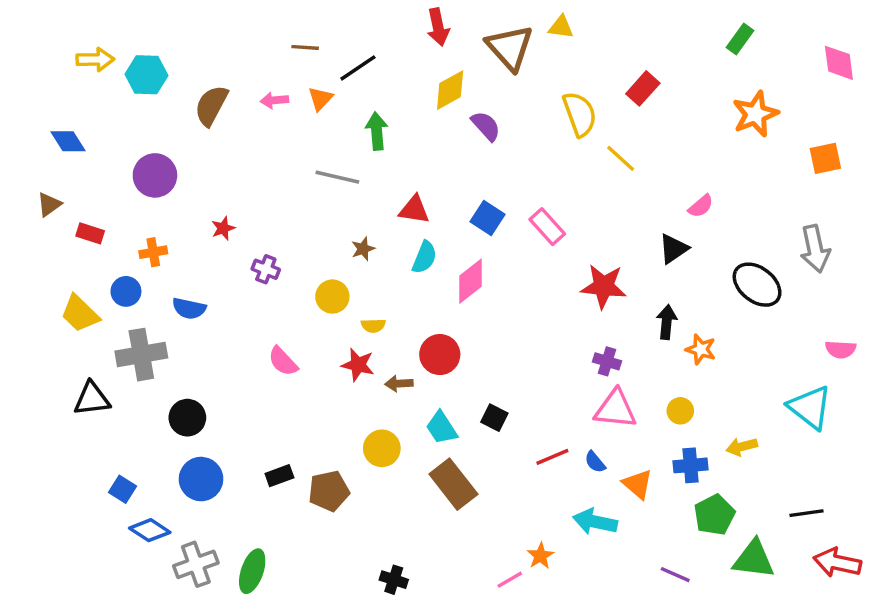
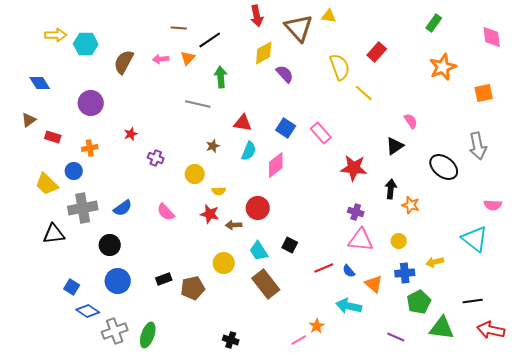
pink semicircle: (701, 206) -> (411, 121), turned -84
blue semicircle: (189, 308) -> (123, 208), moved, turned -48

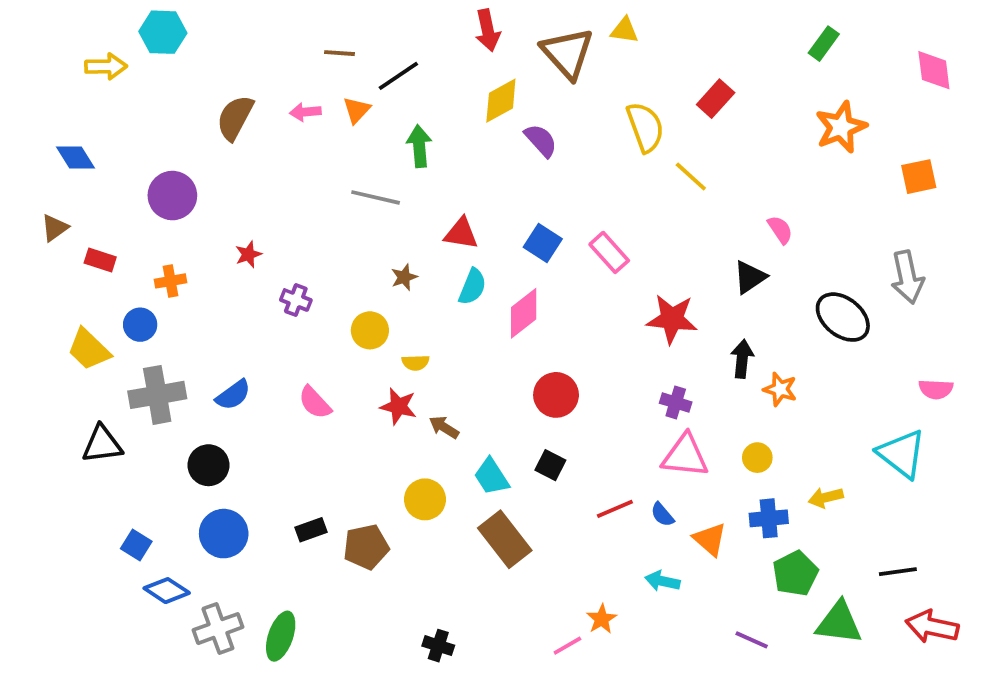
cyan hexagon: (86, 44) -> (163, 32), moved
red circle: (258, 208) -> (556, 395), moved
brown arrow: (234, 225) -> (444, 427), turned 35
cyan arrow: (349, 306) -> (662, 581), size x0.7

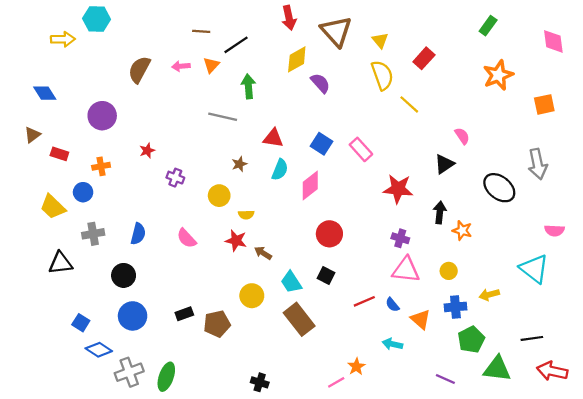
yellow triangle: (624, 30) -> (380, 40), moved, turned 42
gray cross: (157, 395) -> (93, 234), size x0.7
blue semicircle: (233, 395) -> (138, 234), turned -40

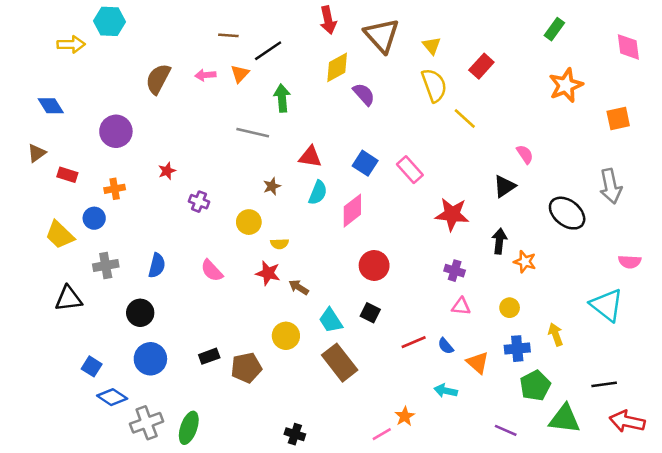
pink triangle: (406, 270) -> (461, 306), size x0.6
yellow arrow: (489, 295) -> (556, 334), turned 84

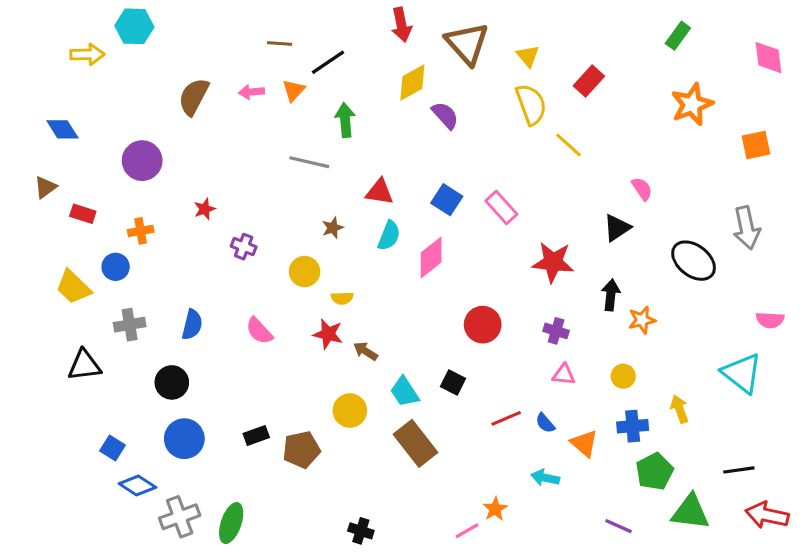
orange star: (525, 262) -> (642, 320), turned -30
red circle: (374, 265) -> (483, 325), moved

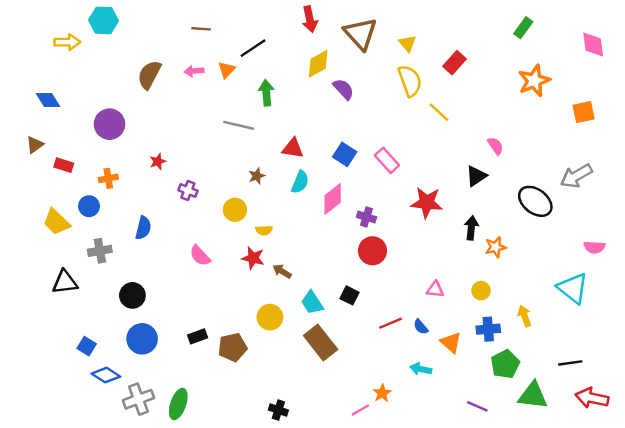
brown line: (280, 43) -> (201, 29), moved
gray arrow: (747, 228) -> (576, 176), turned 72
blue semicircle: (192, 325) -> (143, 228), moved
purple cross: (556, 331) -> (366, 217), moved

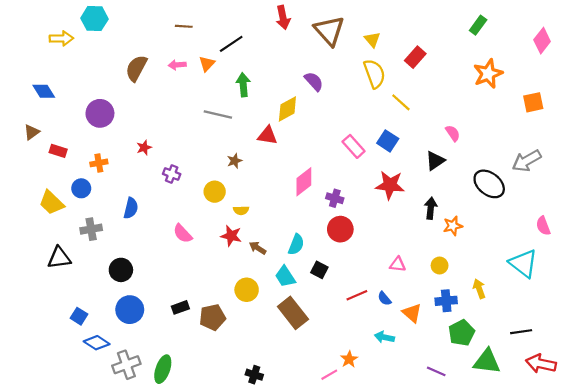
pink diamond: (593, 45) -> (542, 41), turned 45
yellow diamond: (318, 64) -> (287, 109), moved
blue square: (345, 154) -> (388, 141), moved
cyan semicircle: (300, 182) -> (296, 245), moved
pink semicircle: (594, 247) -> (543, 226), turned 66

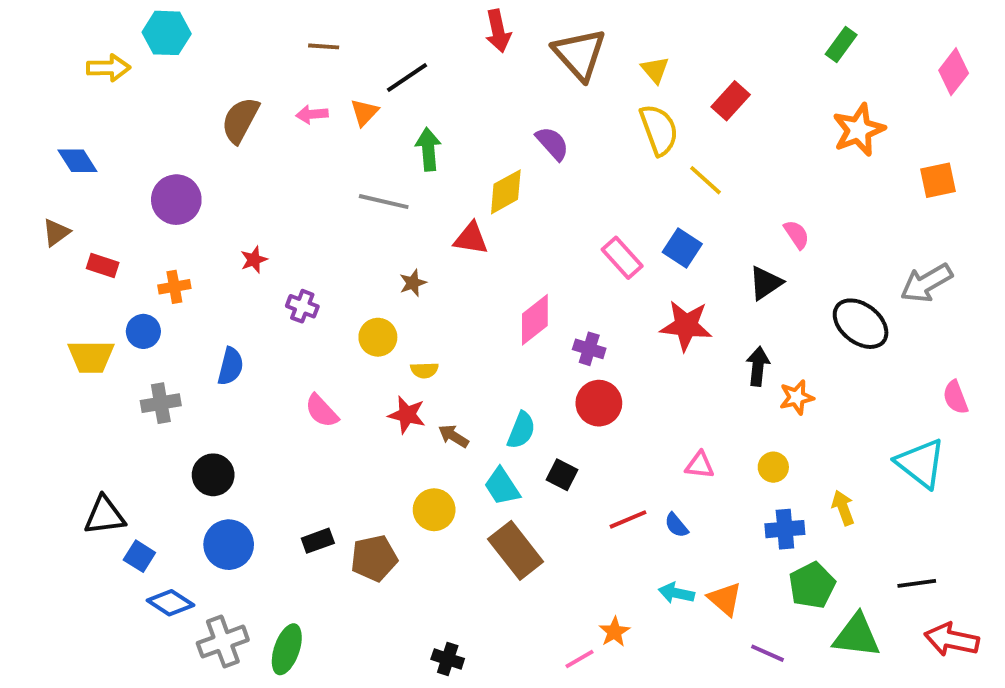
yellow trapezoid: (51, 203) -> (91, 357), turned -44
black triangle: (59, 258) -> (105, 516), moved
orange triangle: (412, 313) -> (725, 599), moved

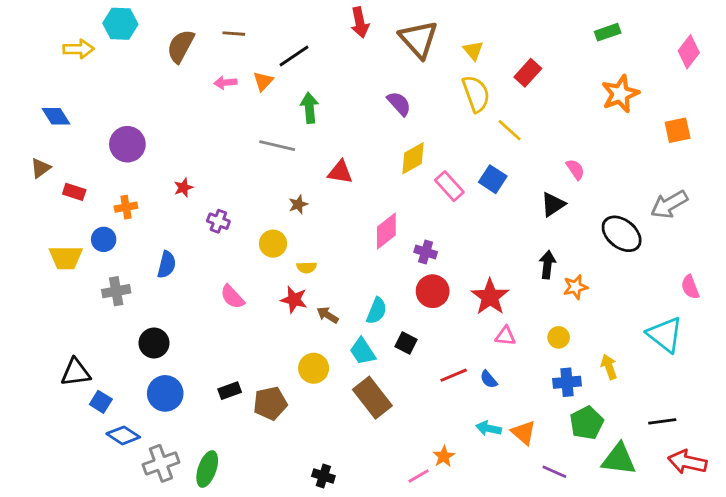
green rectangle: (841, 45) -> (608, 32), turned 35
brown semicircle: (240, 120) -> (181, 46), moved
yellow diamond: (506, 192) -> (413, 158), moved
red star: (686, 326) -> (490, 297), moved, turned 30

